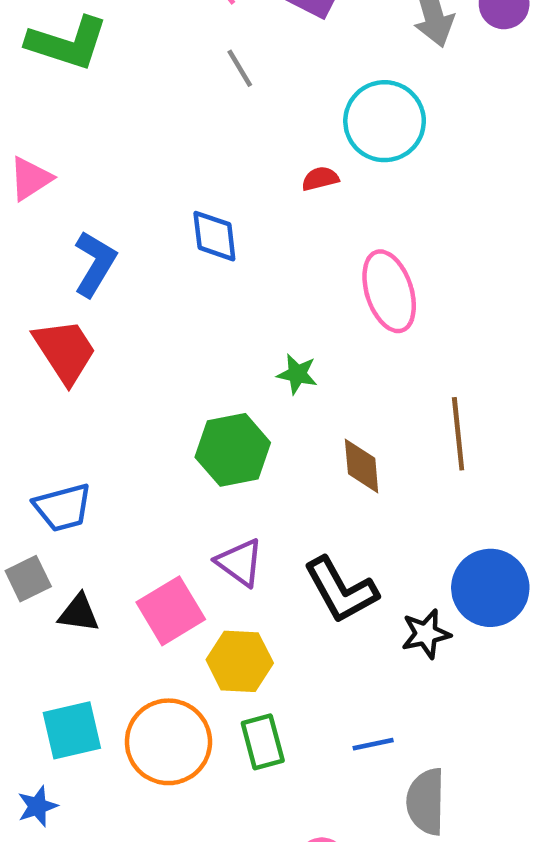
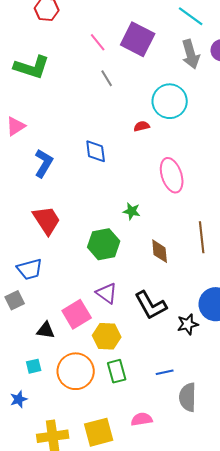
red trapezoid: (65, 351) -> (47, 220), moved
black triangle: (79, 613) -> (46, 330), moved
cyan square: (72, 730) -> (34, 366), size x0.6

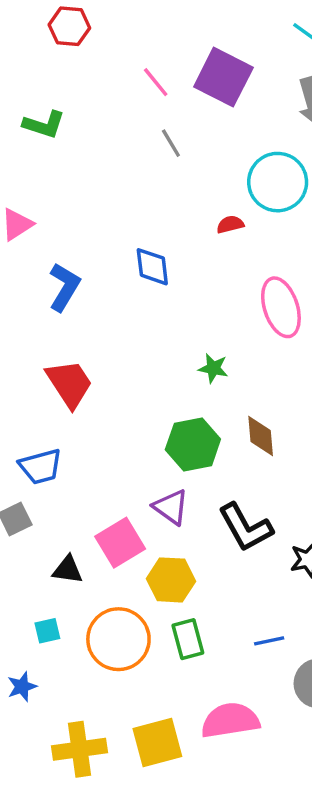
green L-shape: (32, 67) -> (44, 124), size x0.7
green hexagon: (104, 244) -> (193, 444), moved
pink semicircle: (142, 419) -> (230, 720), size x1.6

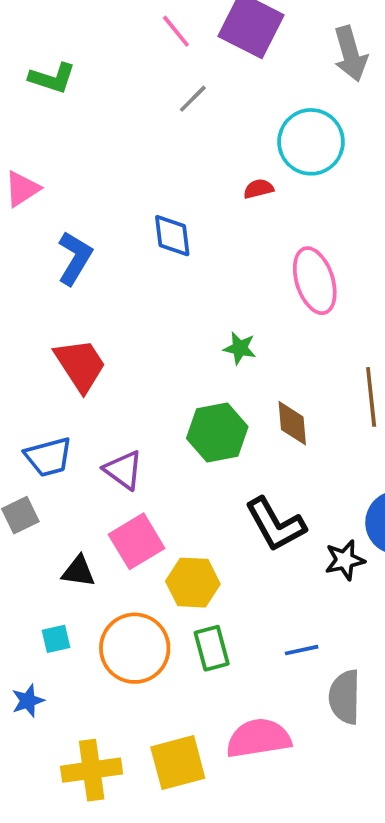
gray line: (171, 143) -> (193, 99), turned 76
purple triangle: (171, 507) -> (123, 470), moved

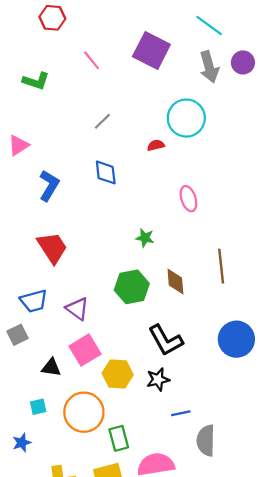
pink line: (176, 31) -> (92, 60), moved
gray line: (193, 99) -> (102, 121), moved
pink ellipse: (315, 281) -> (188, 199), size x0.7
black star: (345, 560) -> (158, 379), moved
green rectangle: (212, 648) -> (119, 438), moved

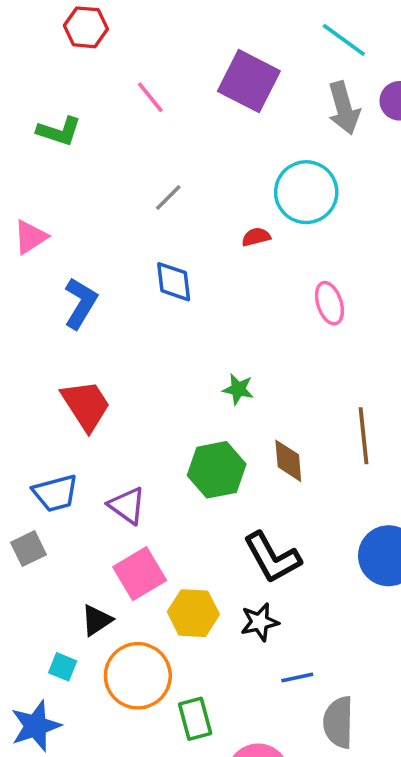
pink ellipse: (188, 199) -> (329, 303), moved
black triangle: (51, 367) -> (97, 620), moved, turned -42
cyan square: (38, 407) -> (63, 667), turned 35
blue star: (22, 443) -> (36, 726), size x1.6

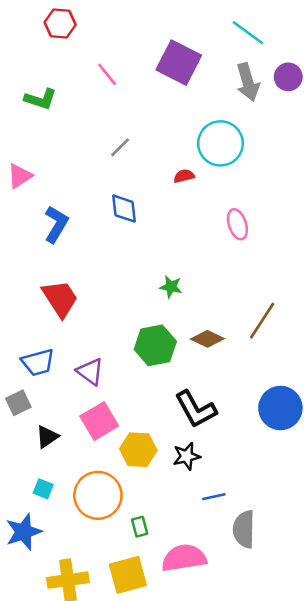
brown line: (364, 436) -> (262, 321), turned 39
brown diamond: (288, 461) -> (207, 339), turned -60
black triangle: (97, 620) -> (47, 437), moved
green rectangle: (195, 719) -> (140, 527), size x0.7

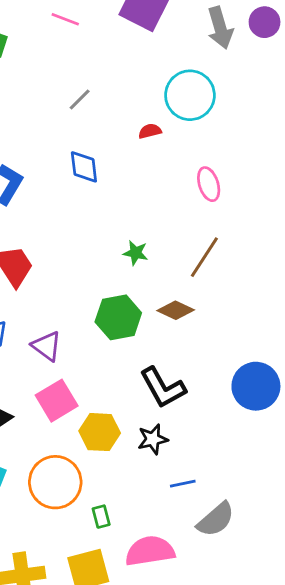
pink line: (107, 74) -> (65, 19), turned -30
brown line: (262, 321) -> (204, 257), moved
gray semicircle: (244, 529) -> (216, 519), turned -132

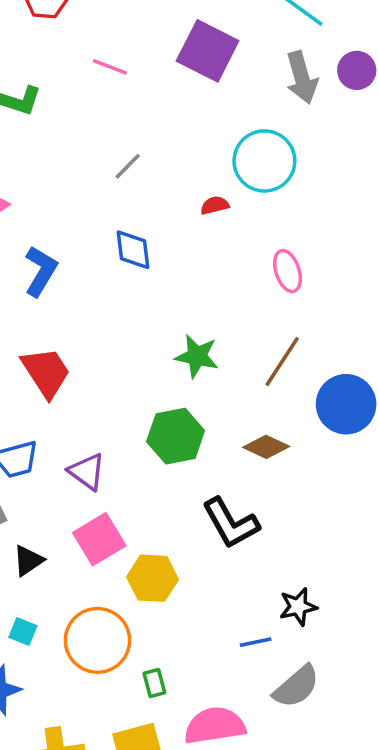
green star: (136, 253) -> (197, 356), size x1.4
brown diamond: (176, 310) -> (266, 447), moved
blue circle: (256, 386) -> (346, 404), moved
black star: (153, 439) -> (298, 607), moved

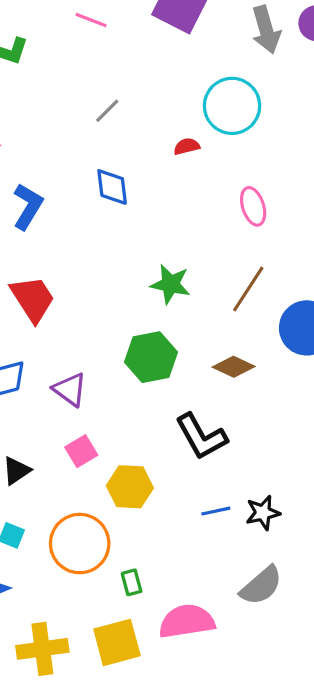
pink square: (99, 539) -> (81, 451), size x0.7
blue line: (256, 642) -> (216, 511), moved

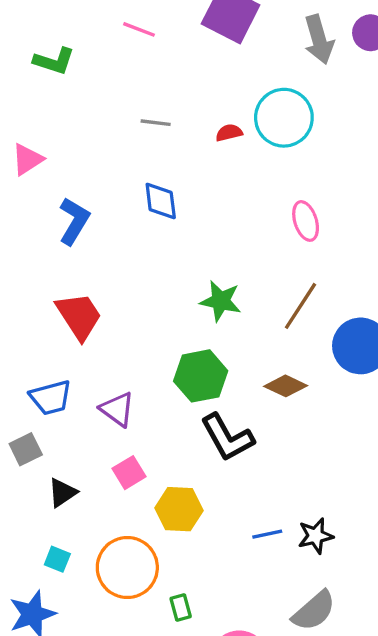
gray line: (107, 111) -> (156, 123), turned 52
red semicircle: (187, 146) -> (229, 133), moved
black L-shape: (201, 437) -> (227, 438), moved

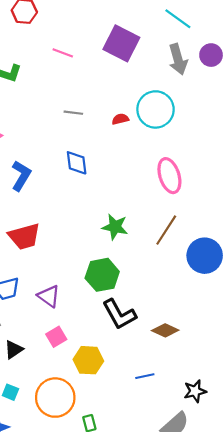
pink ellipse: (306, 221) -> (169, 176), size x1.4
red trapezoid: (79, 316) -> (24, 236), turned 108
brown diamond: (286, 386) -> (165, 330), moved
black star: (316, 536) -> (195, 391), moved

